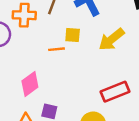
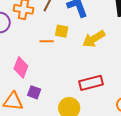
pink diamond: (30, 84) -> (21, 67), turned -40

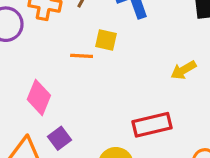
yellow arrow: (94, 39) -> (183, 70), moved, size x0.7
purple square: (34, 92) -> (59, 138), turned 32

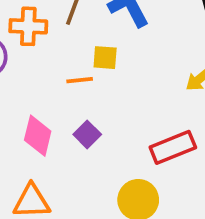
purple square: (59, 138) -> (87, 134), moved

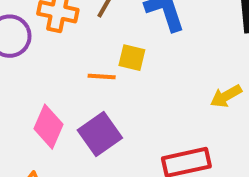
purple square: (87, 134) -> (100, 134), size x1.5

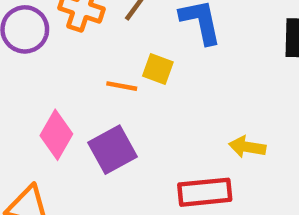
yellow arrow: (226, 96) -> (247, 147), moved, turned 32

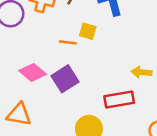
pink diamond: (56, 135) -> (33, 72), turned -76

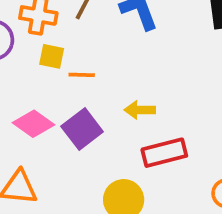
yellow square: (88, 31) -> (52, 56), moved
yellow arrow: (142, 72) -> (140, 110), moved

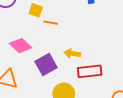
yellow arrow: (140, 110) -> (72, 54), moved
purple square: (82, 129) -> (46, 64), moved

